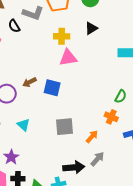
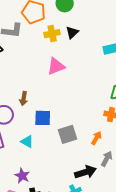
yellow cross: (62, 36) -> (52, 34), moved
brown arrow: (29, 82) -> (24, 99), turned -40
blue square: (52, 88) -> (43, 118), moved

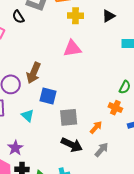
black triangle: (72, 32) -> (109, 16), moved
brown arrow: (24, 99) -> (34, 73), size x1.5
black arrow: (85, 172) -> (72, 145), moved, turned 30

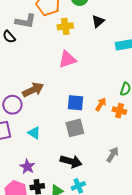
brown arrow: (34, 73) -> (33, 90), turned -130
blue square: (48, 96) -> (76, 103), moved
orange arrow: (96, 127) -> (101, 104), moved
black arrow: (72, 145) -> (71, 161), moved

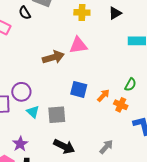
brown arrow: (33, 90) -> (53, 57), moved
purple circle: (12, 105) -> (21, 92), moved
gray square: (75, 128) -> (57, 115), moved

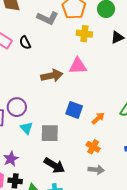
black semicircle: (25, 13) -> (25, 43), moved
orange cross: (121, 105) -> (93, 147), moved
gray arrow: (106, 147) -> (96, 170), turned 49

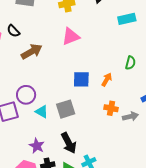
brown arrow: (52, 76) -> (32, 51), moved
black arrow: (54, 165) -> (69, 143), moved, turned 50
gray arrow: (96, 170) -> (130, 116), moved

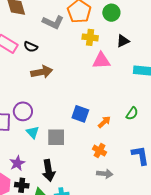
black semicircle: (13, 31) -> (31, 47), turned -40
pink triangle: (71, 36) -> (101, 61), moved
gray arrow: (130, 116) -> (105, 174), moved

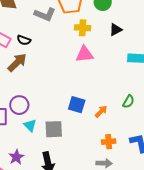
pink triangle: (101, 61) -> (85, 54), moved
brown arrow: (42, 72) -> (17, 63), moved, turned -30
orange cross: (100, 151) -> (109, 142), moved, turned -32

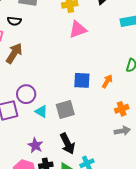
black semicircle: (24, 40) -> (14, 21), moved

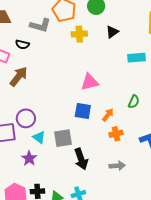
pink triangle: (78, 29) -> (90, 82), moved
orange cross: (122, 109) -> (116, 134), moved
black arrow: (67, 144) -> (81, 159), moved
purple star: (35, 145) -> (29, 158), moved

